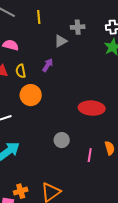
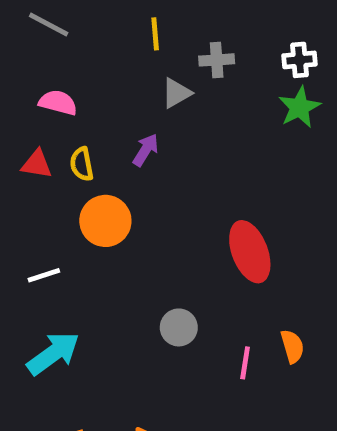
yellow line: (39, 17) -> (155, 34), moved
red ellipse: (92, 108) -> (250, 252), turned 65

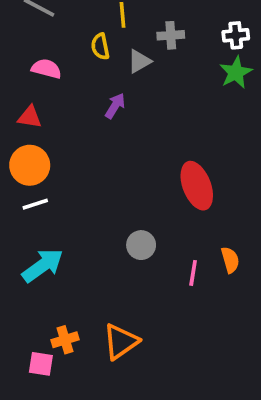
yellow semicircle: (82, 164) -> (100, 46), moved
orange circle: (105, 221) -> (30, 165), moved

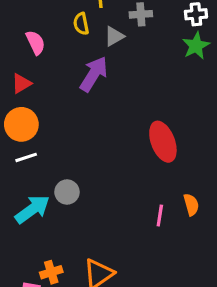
pink semicircle: (46, 69) -> (36, 43), turned 50
purple arrow: (115, 106) -> (94, 74), size x1.6
red triangle: (30, 117) -> (21, 83), turned -40
gray circle: (141, 245) -> (67, 192), moved

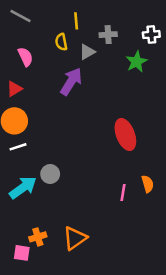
green star: (196, 46) -> (137, 62), moved

